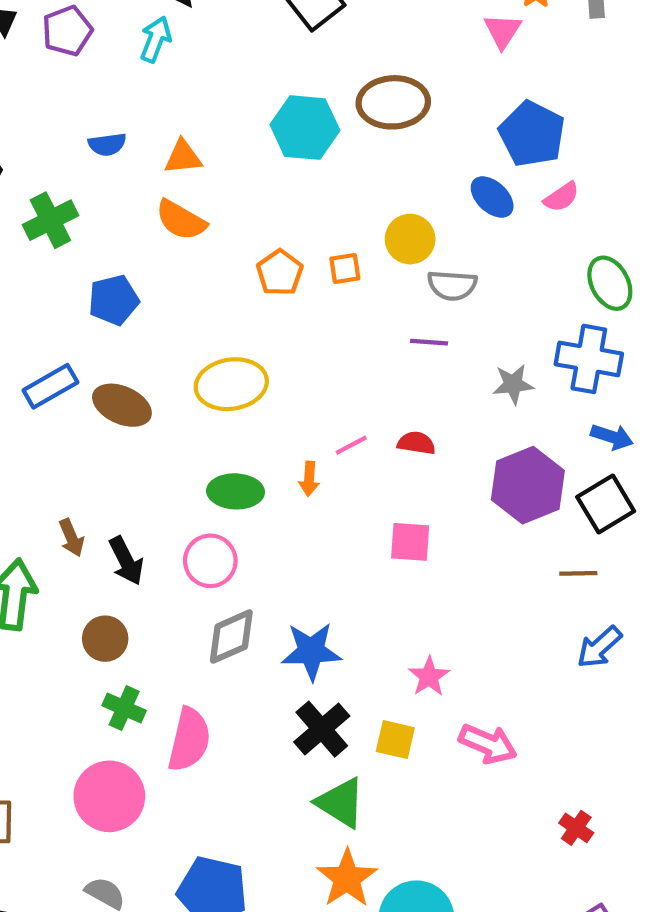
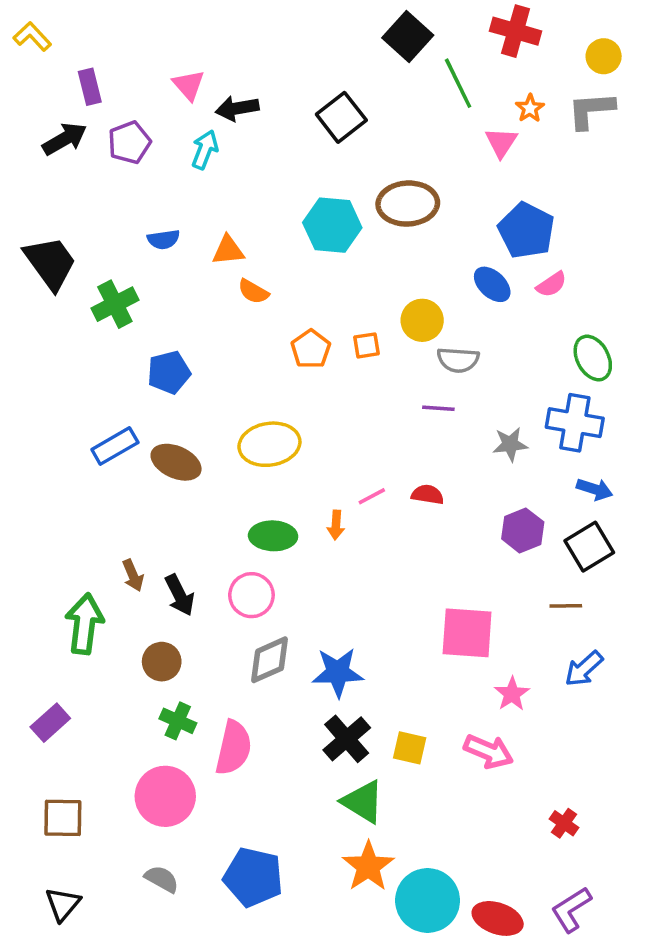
orange semicircle: (181, 220) -> (253, 292), moved, size x0.7
purple hexagon: (528, 485) -> (523, 530), size x0.7
pink square: (410, 542) -> (467, 633), moved, size x1.5
pink star: (429, 676) -> (512, 694), moved

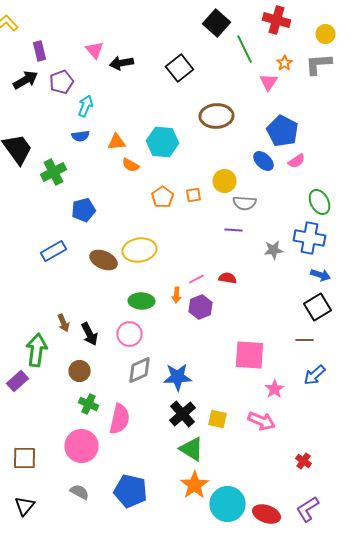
cyan arrow: (205, 150) -> (86, 106), moved
cyan hexagon: (332, 225) -> (162, 142), moved
brown ellipse: (176, 462) -> (104, 260), moved
purple hexagon: (523, 530) -> (200, 307), moved
purple rectangle: (50, 723) -> (18, 381), moved

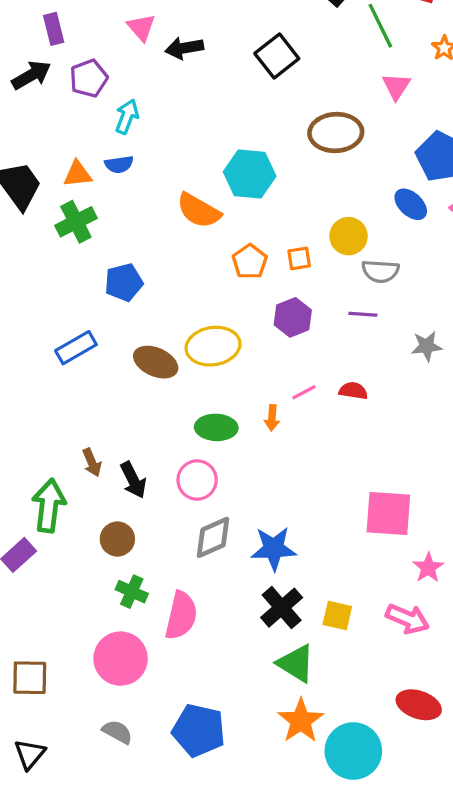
pink triangle: (268, 82) -> (396, 86), moved
orange triangle: (116, 142) -> (78, 174), moved
orange semicircle: (130, 165) -> (199, 211), size x1.6
purple hexagon: (200, 307) -> (293, 317), moved
red ellipse: (266, 514) -> (419, 705), moved

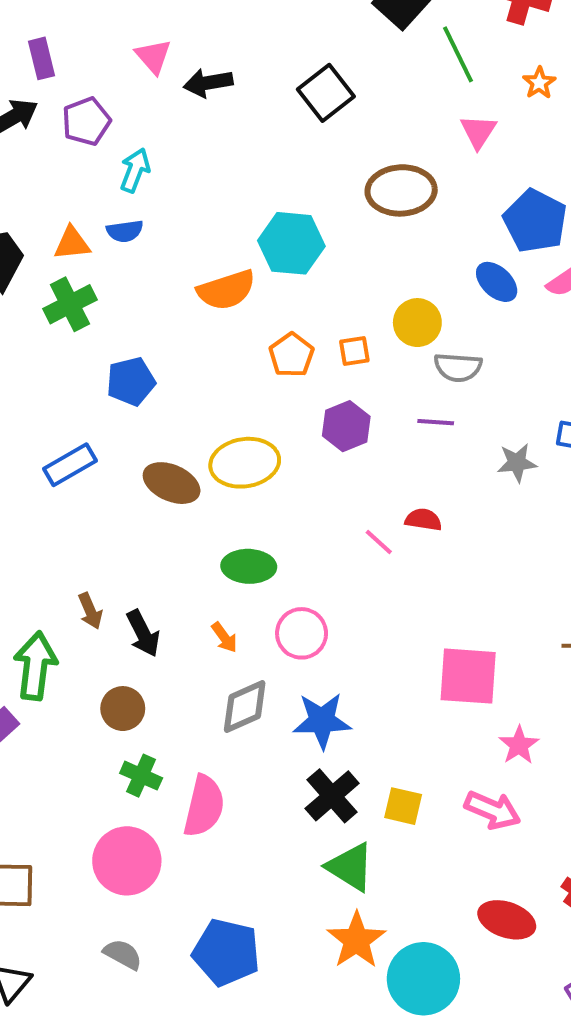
orange semicircle: (199, 211) -> (226, 290), turned -48
pink line: (304, 392) -> (379, 542), moved, turned 70
orange arrow: (272, 418) -> (224, 637), moved, turned -40
pink circle: (197, 480) -> (302, 633), moved

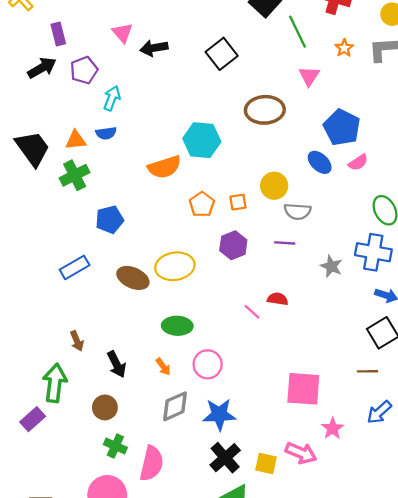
gray star: (517, 463) -> (331, 266), turned 30
brown arrow: (90, 611) -> (77, 341), moved
pink arrow: (493, 810) -> (301, 453), moved

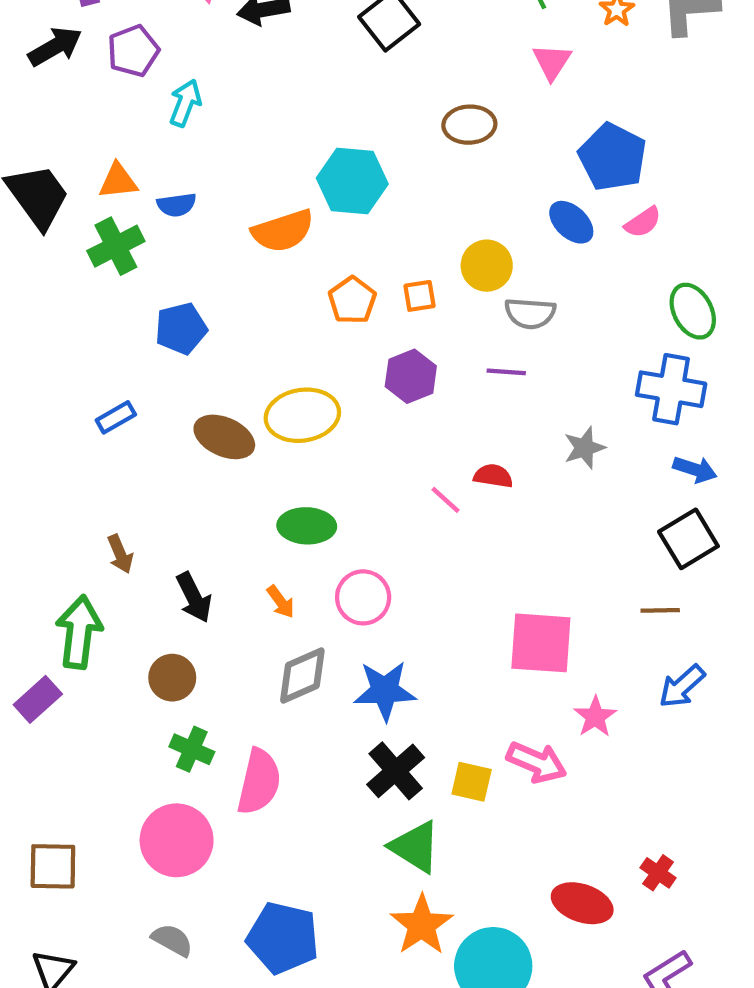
brown ellipse: (265, 110) -> (469, 125), size x0.7
blue semicircle: (106, 133) -> (177, 205), moved
gray star: (331, 266) -> (584, 448), moved, turned 30
blue rectangle: (75, 267) -> (116, 417), size x0.7

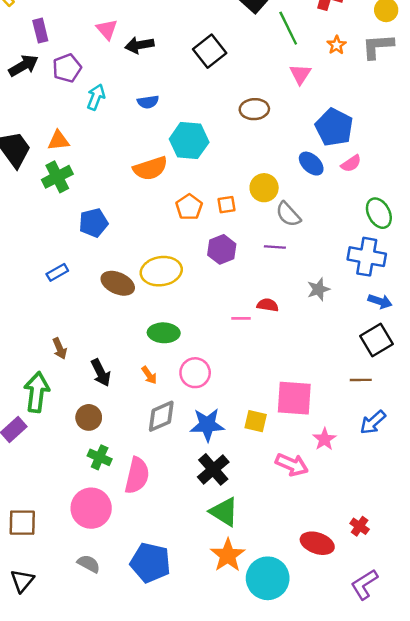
blue semicircle: (177, 205) -> (148, 102), moved
gray semicircle: (530, 313) -> (288, 214), turned 44
pink line: (446, 500) -> (241, 318), turned -42
yellow square: (472, 782) -> (256, 421), moved

